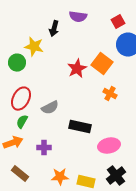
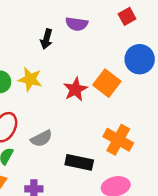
red square: (118, 22) -> (127, 16), moved
yellow star: (34, 47) -> (30, 79), moved
orange cross: (110, 94) -> (118, 140), moved, size x1.6

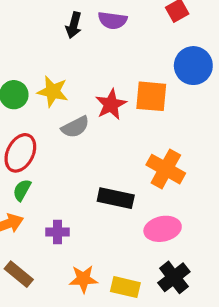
black arrow: (46, 39) -> (74, 25), moved
orange square: (107, 83) -> (151, 96), turned -32
gray semicircle: (41, 139) -> (75, 127), moved

